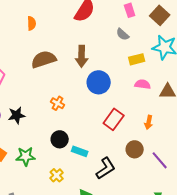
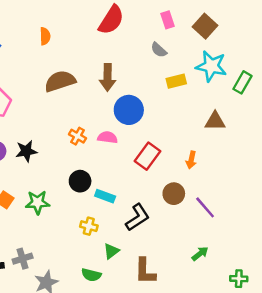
pink semicircle: (143, 84) -> (108, 137), moved
yellow cross: (57, 175) -> (89, 226), moved, turned -32

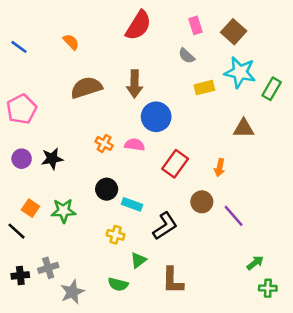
orange semicircle: (45, 36) -> (71, 42), turned -42
green arrow: (200, 254) -> (255, 263), moved

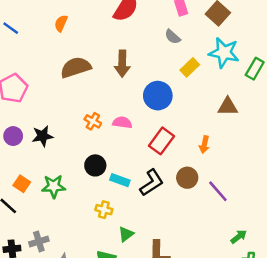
orange semicircle: (71, 42) -> (61, 23), turned -112
yellow rectangle: (204, 88) -> (190, 67), turned -30
blue circle: (156, 117) -> (158, 96), moved
black L-shape: (165, 226) -> (152, 183), moved

